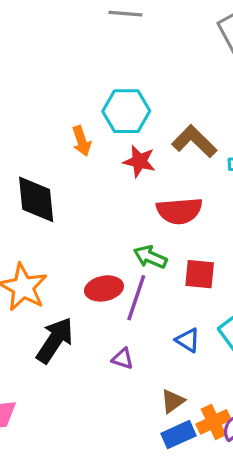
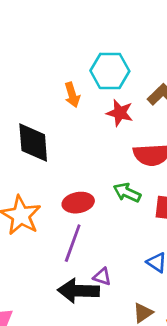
red ellipse: (104, 288) -> (78, 203), moved
purple line: (136, 298) -> (73, 243), moved
black arrow: (55, 340) -> (78, 291), moved, turned -123

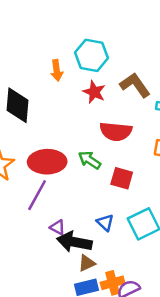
red ellipse: (78, 203) -> (47, 162), size x1.4
black arrow: (78, 291) -> (74, 242), moved

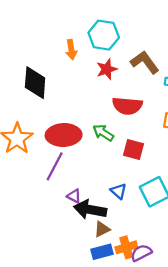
red star: (94, 92) -> (107, 69), turned 30

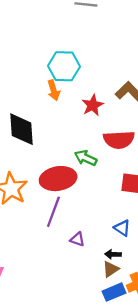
cyan hexagon: (104, 35) -> (64, 66), moved
green arrow: (103, 133) -> (86, 158), moved
black arrow: (90, 210) -> (113, 254), moved, size x0.5

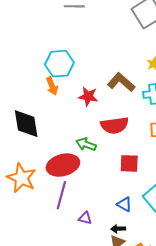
red star: (93, 105) -> (88, 96), turned -30

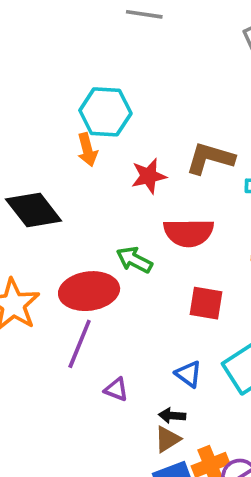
brown L-shape: (121, 82) -> (210, 158), turned -32
red star: (88, 96) -> (149, 176), turned -30
black diamond: (26, 124) -> (34, 210), turned -36

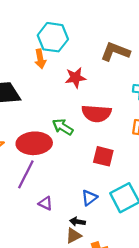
brown L-shape: (210, 158) -> (115, 52), moved
blue triangle: (188, 374) -> (89, 198), turned 42

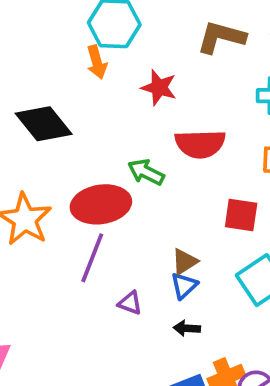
red star: (76, 78) -> (159, 87), turned 30
red square: (103, 156) -> (241, 215), moved
blue triangle: (89, 198) -> (184, 286), moved
brown triangle: (74, 236) -> (185, 262), moved

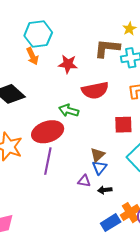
brown L-shape: (221, 37) -> (107, 48), moved
purple triangle: (130, 303) -> (84, 181), moved

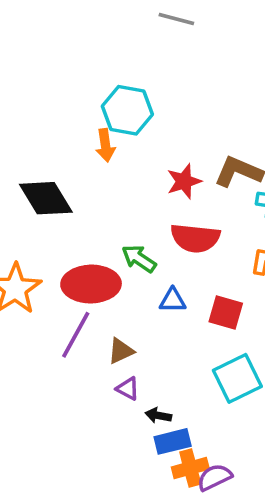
red star: (68, 64) -> (184, 181), moved, turned 30
brown triangle: (97, 155) -> (121, 351), moved
blue triangle: (99, 168) -> (173, 300), moved, turned 35
blue rectangle: (111, 223) -> (173, 441), moved

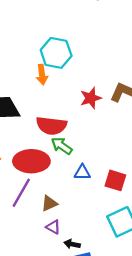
red semicircle: (195, 238) -> (51, 126), moved

